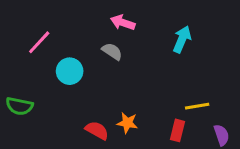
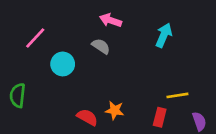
green semicircle: (19, 106) -> (18, 95), turned 85

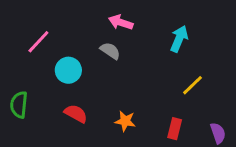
yellow line: (177, 95) -> (193, 85), moved, turned -35
red semicircle: (87, 117) -> (76, 114), moved

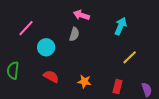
gray semicircle: (110, 51) -> (74, 34), turned 72

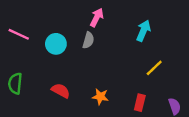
pink arrow: (81, 15) -> (97, 17), turned 98
pink line: (26, 28) -> (19, 34), moved, turned 72
cyan circle: (46, 47) -> (56, 44), moved

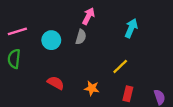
pink line: (19, 34) -> (17, 31), turned -42
yellow line: (154, 68) -> (120, 66), moved
green semicircle: (15, 83) -> (14, 59), moved

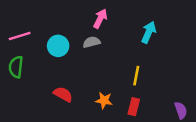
gray semicircle: (81, 37) -> (92, 42), turned -120
yellow line: (120, 66) -> (136, 76), turned -35
red rectangle: (128, 94) -> (134, 107), moved

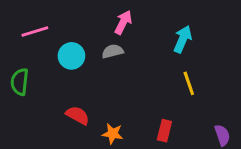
pink line: (20, 36) -> (35, 32), moved
yellow line: (136, 76) -> (189, 83), moved, turned -30
orange star: (104, 100) -> (113, 134), moved

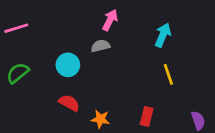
pink line: (35, 32) -> (16, 28), moved
cyan circle: (71, 56) -> (68, 65), moved
green semicircle: (20, 82) -> (18, 73), turned 45

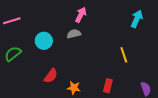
cyan arrow: (163, 35) -> (137, 19), moved
cyan circle: (68, 65) -> (44, 41), moved
red semicircle: (69, 103) -> (51, 76), turned 98

